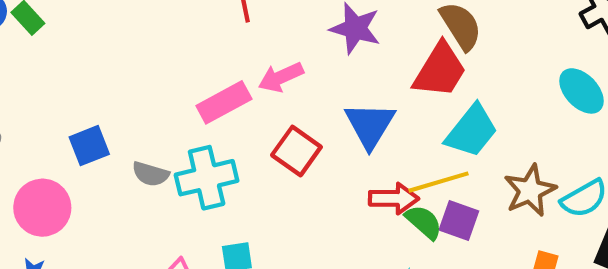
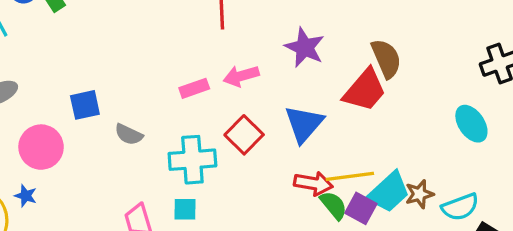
pink rectangle: (224, 102) -> (194, 88), size x0.7
cyan trapezoid: (471, 131) -> (389, 192), moved
cyan cross: (207, 178) -> (192, 160), moved
brown star: (530, 190) -> (419, 194), size x0.7

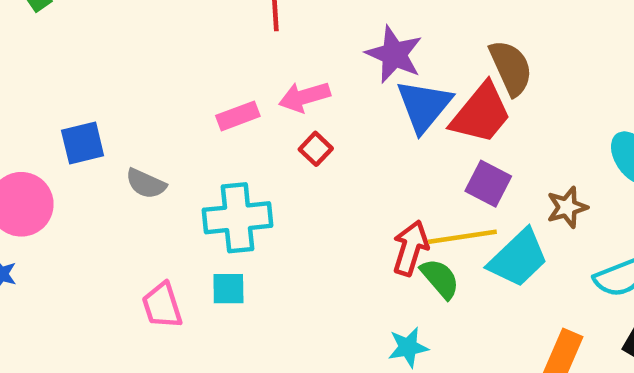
blue triangle: (304, 124) -> (424, 106), moved
red square: (244, 135) -> (316, 149), moved, size x0.6
red arrow: (313, 183) -> (410, 248), turned -81
brown star: (419, 194) -> (567, 207), moved
purple square: (361, 208) -> (488, 184), moved

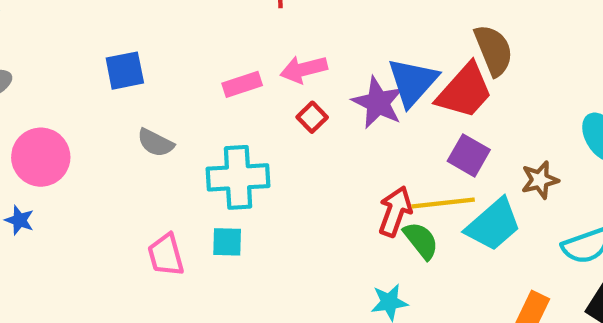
purple star: (394, 54) -> (378, 103), moved
blue square: (83, 143) -> (125, 71), moved

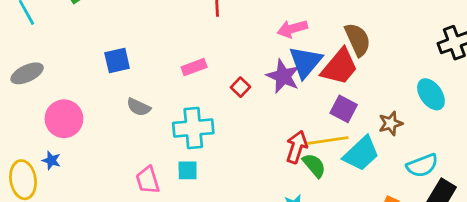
pink arrow: (304, 69) -> (292, 29), moved

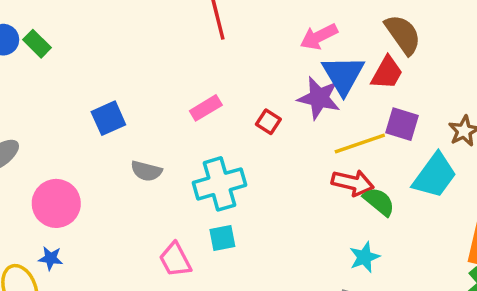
red trapezoid: (340, 67) -> (387, 73), size x0.7
yellow line: (328, 140) -> (360, 144), moved
red arrow: (297, 147) -> (353, 183), turned 96

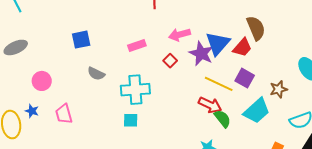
pink arrow: (319, 37) -> (180, 35), moved
yellow line: (360, 144) -> (219, 84), turned 32
pink circle: (56, 203) -> (42, 81), size x0.7
pink trapezoid: (175, 260) -> (64, 114), moved

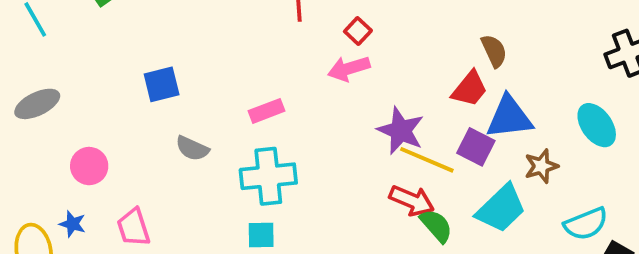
brown semicircle: (256, 28) -> (494, 51), size x0.7
blue triangle: (218, 43) -> (509, 117), moved, turned 44
pink rectangle: (137, 45) -> (266, 111), moved
purple star: (201, 53) -> (401, 131), moved
red square: (170, 61) -> (358, 31), moved

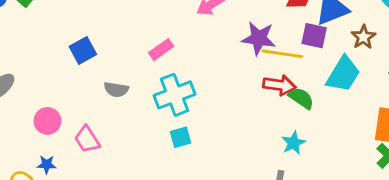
pink trapezoid: (133, 227) -> (87, 139), moved

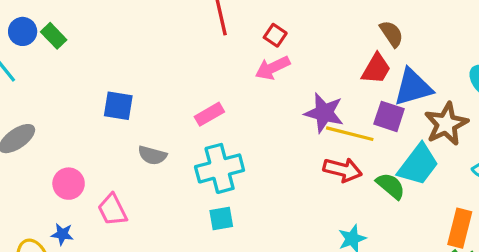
brown star: (363, 37) -> (446, 124), size x1.5
blue square: (83, 50) -> (118, 106), turned 32
green semicircle: (301, 98) -> (391, 186), moved

